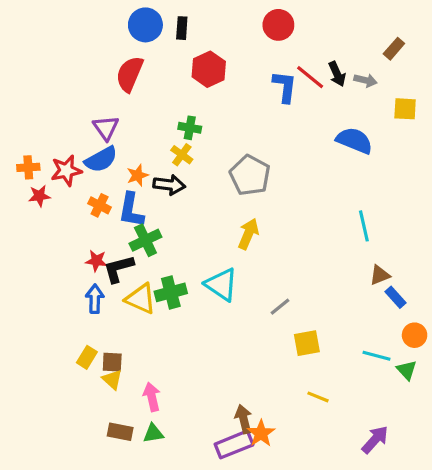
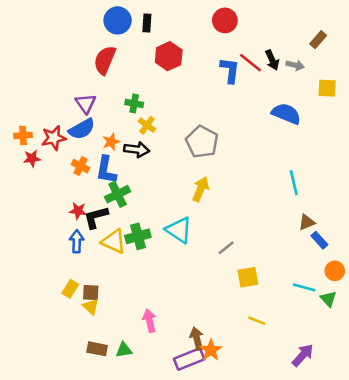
green cross: (190, 128) -> (134, 103), moved
pink arrow: (152, 397) -> (149, 321), moved

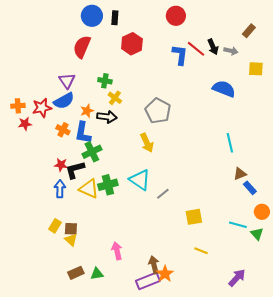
yellow arrow: (201, 189) -> (147, 143), moved, turned 132
gray line: (226, 248) -> (163, 194), moved
brown rectangle: (97, 349) -> (76, 273), turned -35

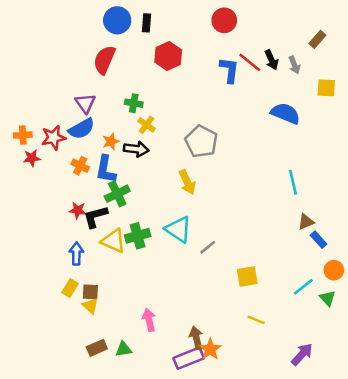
gray arrow: (231, 51) -> (294, 65), turned 56
blue arrow: (60, 189) -> (76, 254), moved
cyan line: (238, 225) -> (303, 287), turned -54

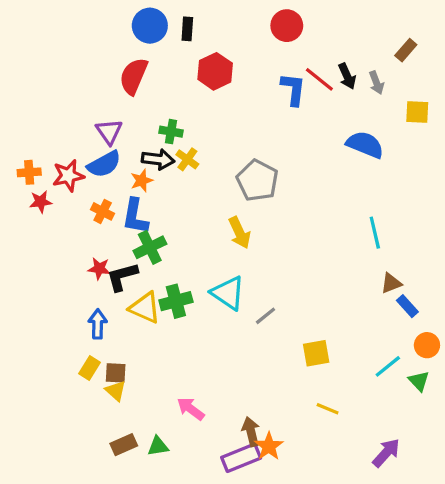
black arrow: (136, 149) -> (158, 159), moved
pink arrow: (149, 320) -> (191, 409), turned -40

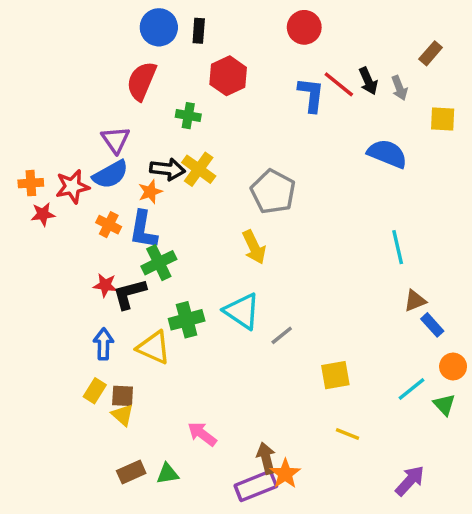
green cross: (171, 132) -> (188, 116), moved
yellow cross: (187, 159) -> (199, 169), size x1.4
yellow triangle: (145, 308) -> (154, 347), moved

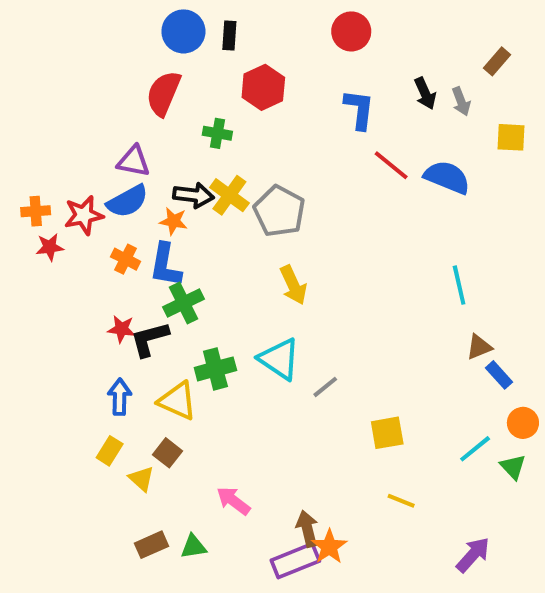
red line: (339, 84) -> (391, 165), moved
purple triangle: (116, 140) -> (134, 161), turned -44
orange star: (150, 192) -> (173, 221), turned 30
gray pentagon: (273, 192) -> (279, 211), moved
brown square: (123, 396) -> (167, 453), moved, turned 35

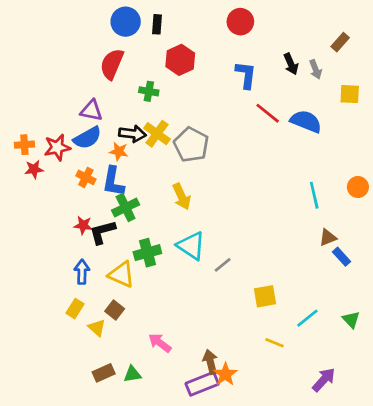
yellow arrow: (293, 285) -> (182, 197), moved
orange circle: (523, 423) -> (358, 187), moved
cyan line: (475, 449) -> (307, 318), moved

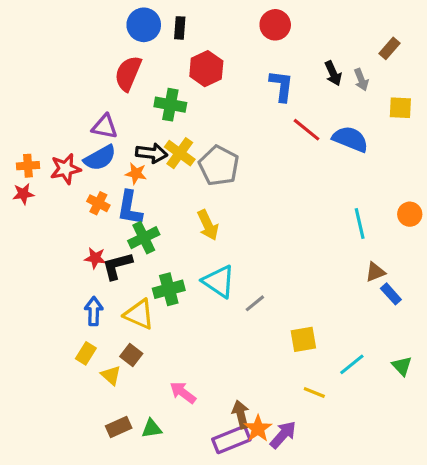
green cross: (149, 91) -> (170, 105), size x1.4
red star: (34, 169) -> (23, 194), moved
purple arrow: (324, 380) -> (283, 435), moved

